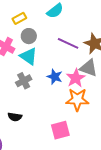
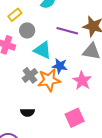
cyan triangle: (29, 56) -> (42, 50), moved
pink star: (76, 78) -> (82, 81), moved
orange star: (77, 100) -> (49, 80), moved

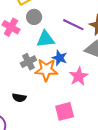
cyan triangle: (42, 50) -> (45, 39), turned -42

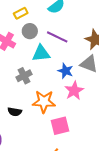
purple line: (73, 25) -> (57, 37), moved
blue star: (60, 58) -> (65, 71), moved
orange star: (46, 70) -> (44, 102), moved

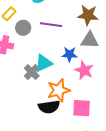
cyan triangle: (41, 53) -> (44, 63), moved
black semicircle: (15, 112) -> (49, 107), moved, size x1.5
pink square: (60, 126) -> (82, 108), turned 36

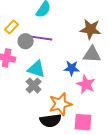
purple line: (51, 25) -> (41, 38), moved
cyan triangle: (44, 63) -> (36, 69), moved, turned 42

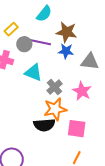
brown star: (90, 29) -> (67, 32), moved
blue star: (72, 68) -> (66, 51), moved
gray cross: (34, 86) -> (55, 87), moved

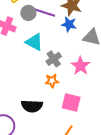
orange star: (55, 109) -> (52, 81), size x0.6
black semicircle: (44, 125) -> (32, 106), moved

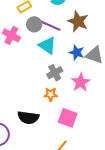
blue star: (69, 24) -> (77, 52), moved
cyan triangle: (34, 42) -> (47, 45), moved

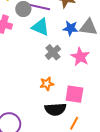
orange star: (51, 94) -> (47, 84), moved
black semicircle: (28, 117) -> (55, 109), moved

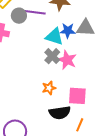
cyan triangle: (40, 27) -> (54, 37), moved
pink star: (80, 57) -> (67, 60), moved

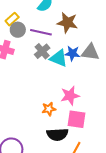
gray circle: (19, 16) -> (18, 30), moved
gray cross: (52, 56) -> (42, 51), moved
pink star: (67, 60) -> (70, 96), moved, turned 30

